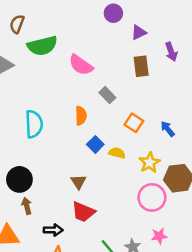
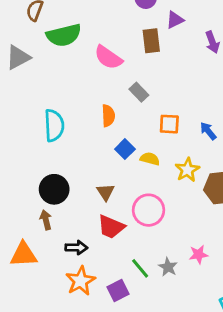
brown rectangle: (141, 66) -> (151, 41), moved
orange square: (134, 123) -> (169, 124), turned -30
black circle: (19, 179) -> (54, 189), moved
pink circle: (152, 197) -> (149, 210), moved

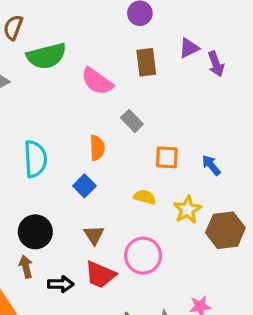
purple triangle: (175, 20) -> (189, 48), moved
blue square: (125, 149) -> (84, 186), moved
black arrow: (76, 248) -> (61, 284), moved

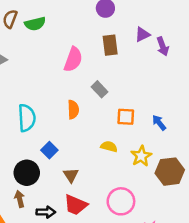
green semicircle: (46, 56) -> (35, 24), moved, size x0.7
pink semicircle: (97, 81) -> (73, 59), turned -105
blue square: (84, 186) -> (49, 150), moved
pink circle: (143, 256) -> (121, 201), moved

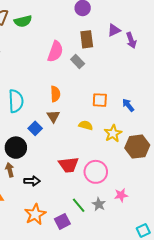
gray rectangle: (99, 89) -> (78, 62), moved
brown triangle: (71, 175) -> (53, 116), moved
red trapezoid: (76, 205) -> (68, 165), moved, turned -30

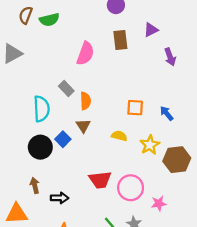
purple arrow: (131, 40) -> (170, 57), moved
gray rectangle: (78, 62) -> (66, 88), moved
black circle: (16, 148) -> (40, 147), moved
pink star: (121, 195) -> (159, 204), moved

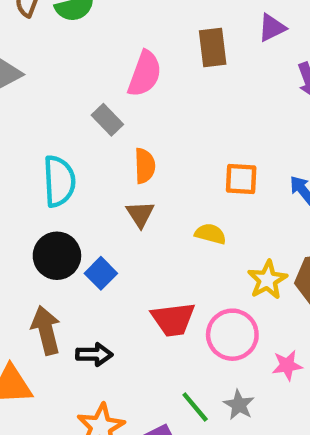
gray rectangle: (66, 88) -> (107, 120), moved
blue square: (63, 139) -> (101, 273), moved
yellow star: (150, 145) -> (267, 280), moved
brown arrow: (35, 185) -> (46, 330), size x1.5

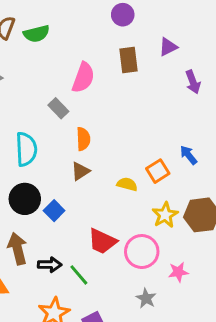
orange square: (241, 179) -> (158, 171), moved, turned -35
brown triangle: (140, 214) -> (80, 171), turned 30
red trapezoid: (173, 319) -> (102, 241), turned 32
green line: (195, 407) -> (79, 275), moved

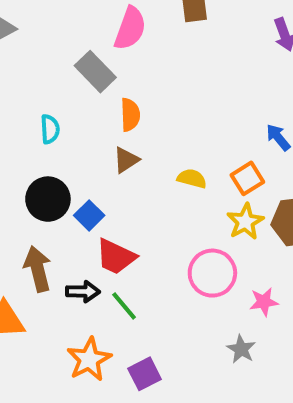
gray rectangle: (58, 108) -> (95, 72), size x1.4
cyan semicircle: (26, 149) -> (50, 129), size x0.6
orange square: (158, 171) -> (247, 178), moved
red trapezoid: (102, 241) -> (116, 257), moved
gray star: (146, 298) -> (241, 349), moved

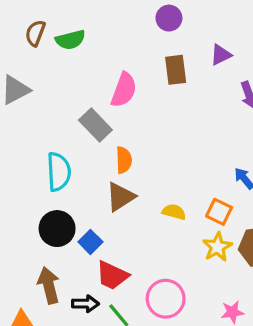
cyan semicircle: (50, 129) -> (59, 172), size x1.6
brown triangle: (126, 160) -> (121, 197), size x1.4
orange square: (247, 178) -> (219, 212), turned -32
pink circle: (212, 273) -> (166, 299), moved

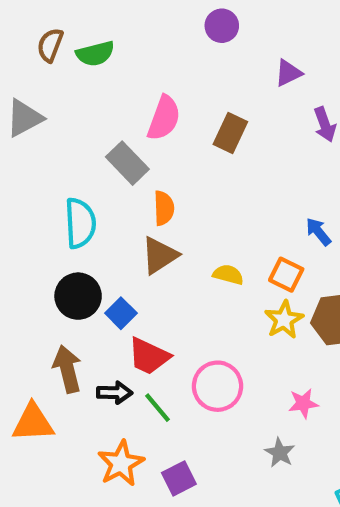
brown rectangle: (176, 70) -> (230, 133), moved, turned 32

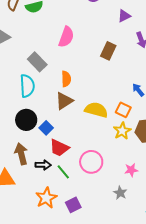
brown rectangle: (230, 133) -> (108, 51), moved
gray rectangle: (127, 163) -> (37, 62), moved
yellow semicircle: (228, 275) -> (96, 110), size x1.6

